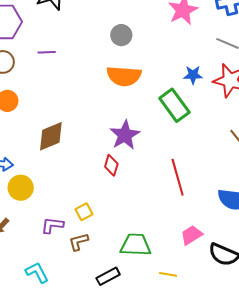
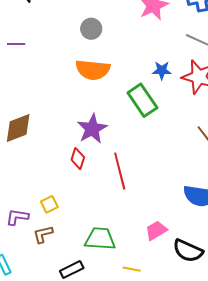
red line: (178, 177) -> (120, 171), moved

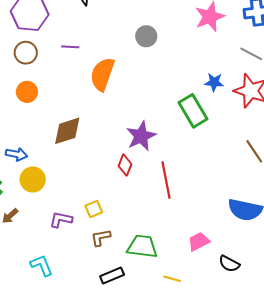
orange semicircle: (93, 70) -> (102, 74), moved, turned 100
brown L-shape: (43, 234) -> (101, 238), moved
black semicircle: (188, 251) -> (229, 264), size x0.7

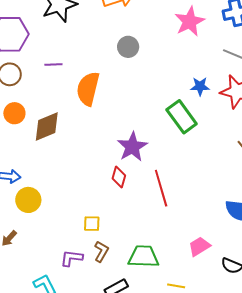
brown diamond: (67, 131) -> (47, 127), moved
yellow square: (94, 209) -> (92, 224), turned 30
purple L-shape: (61, 220) -> (72, 258), moved
brown L-shape: (101, 238) -> (101, 251), turned 135

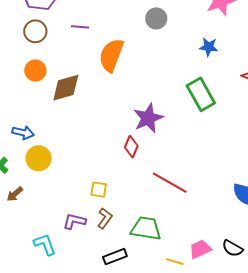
blue star: (200, 86) -> (209, 47), moved
red line: (161, 188) -> (170, 183), moved, turned -51
pink trapezoid: (199, 246) -> (200, 249), moved

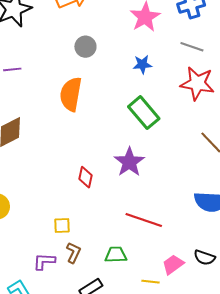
orange semicircle: (111, 55) -> (71, 94), moved
purple star: (148, 118) -> (129, 162), moved
red line: (170, 183) -> (144, 220), moved
green trapezoid: (146, 229) -> (116, 255), size x0.7

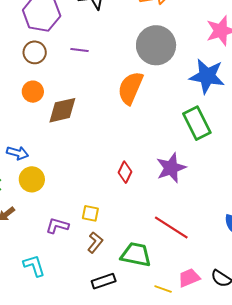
gray circle: (85, 47) -> (156, 45), size x1.8
blue star: (142, 64) -> (207, 76), size x1.8
green trapezoid: (116, 255) -> (136, 255), size x1.4
purple L-shape: (44, 261) -> (57, 226), moved

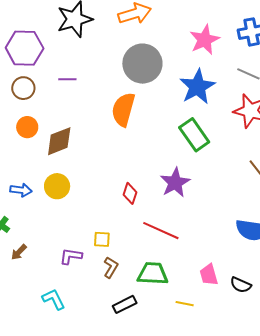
blue star: (207, 76) -> (197, 87), turned -30
yellow circle: (32, 179) -> (57, 186), moved
red line: (171, 228) -> (161, 231), moved
pink trapezoid: (189, 278) -> (209, 275), moved, turned -75

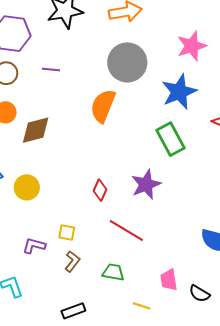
yellow circle: (57, 186) -> (27, 187), moved
green trapezoid: (153, 274) -> (113, 272), size x0.7
black rectangle: (125, 304) -> (73, 311), moved

